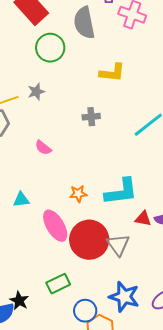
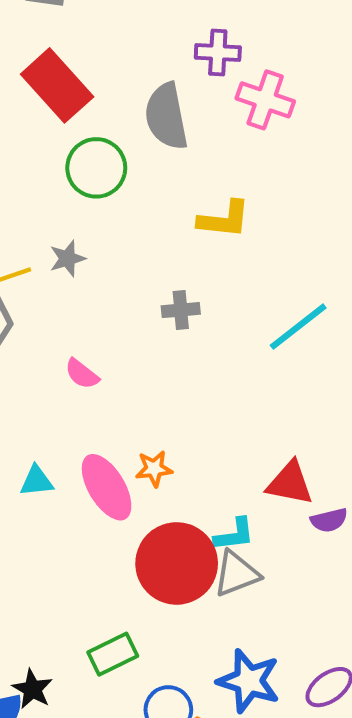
cyan L-shape: (121, 192) -> (234, 535), moved, size x0.6
red triangle: (143, 219) -> (290, 483), moved, size x1.4
pink ellipse: (55, 226) -> (107, 487), moved
gray triangle: (118, 245) -> (236, 574), turned 45

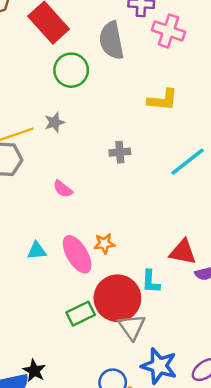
yellow L-shape: (224, 219) -> (163, 100), moved
cyan L-shape: (234, 535) -> (151, 282), turned 100
gray triangle: (236, 574) -> (132, 327), moved, turned -44
green rectangle: (113, 654) -> (81, 314), moved

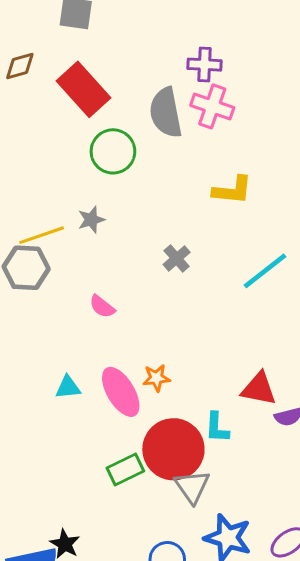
pink cross: (169, 31) -> (212, 106), moved
gray cross: (120, 152) -> (177, 258), turned -36

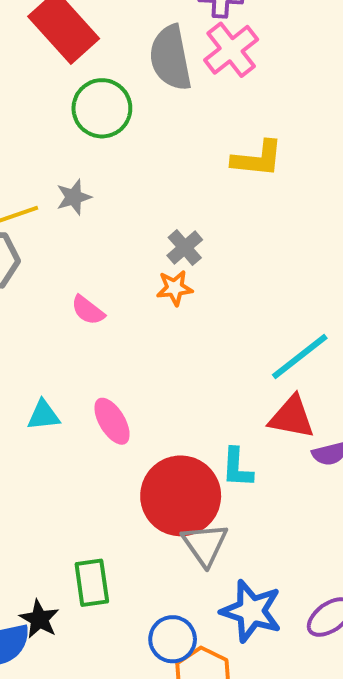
pink cross: (212, 106) -> (231, 50), turned 33
cyan line: (265, 271) -> (300, 357), moved
orange star: (156, 378) -> (175, 288), moved
pink ellipse: (121, 392) -> (112, 421), size x0.7
green rectangle: (125, 469) -> (92, 583), moved, turned -72

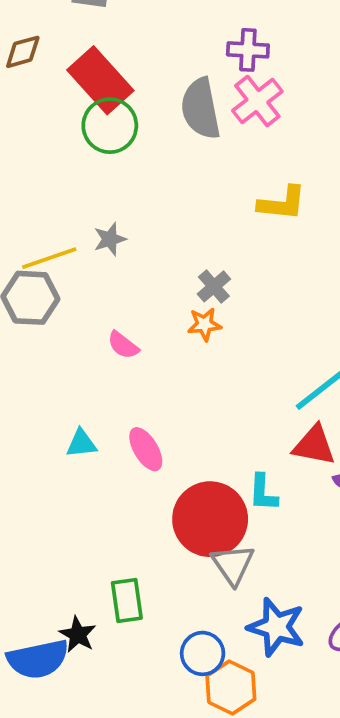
green circle: (102, 108) -> (110, 126), moved

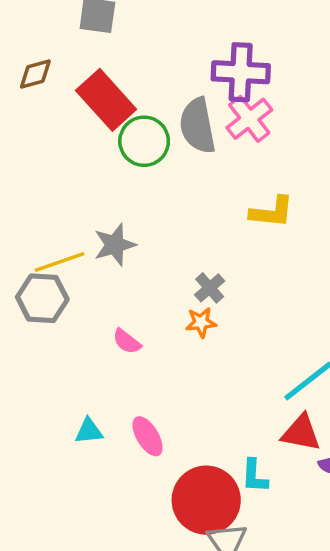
purple cross: (248, 50) -> (241, 72), size x1.5
green circle: (110, 126) -> (144, 141), moved
gray star: (110, 239) -> (115, 245), size x1.4

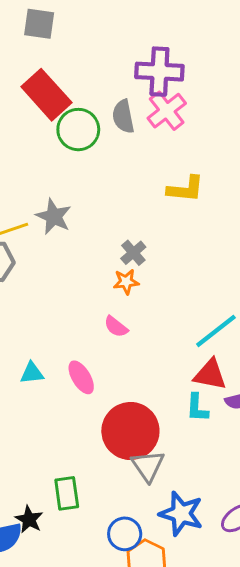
gray semicircle: (198, 126) -> (123, 116), size x0.7
gray star: (115, 245) -> (54, 216), turned -30
pink semicircle: (127, 341) -> (116, 327), moved
cyan L-shape: (254, 476) -> (197, 408), moved

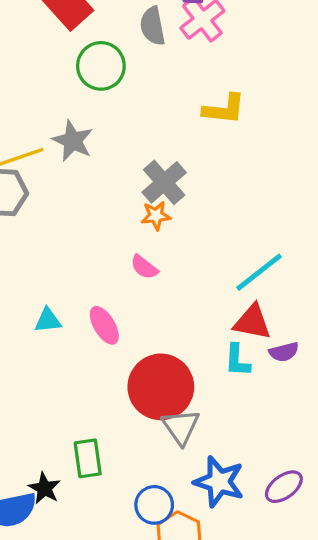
green circle: (78, 130) -> (101, 66), moved
gray cross: (133, 253) -> (164, 182), size x1.5

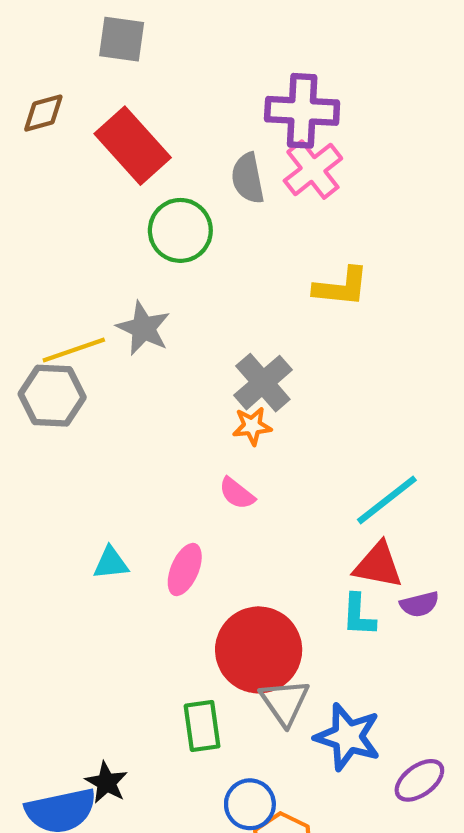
pink ellipse: (104, 325) -> (185, 570), turned 54
green rectangle: (88, 458) -> (202, 726), moved
blue star: (219, 482) -> (348, 737), moved

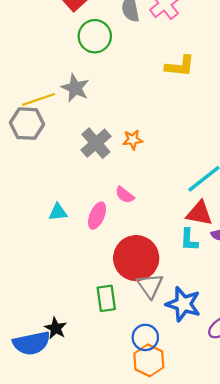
gray cross: (263, 383) -> (96, 143), moved
pink semicircle: (237, 493) -> (125, 195), moved
blue circle: (250, 804) -> (145, 337), moved

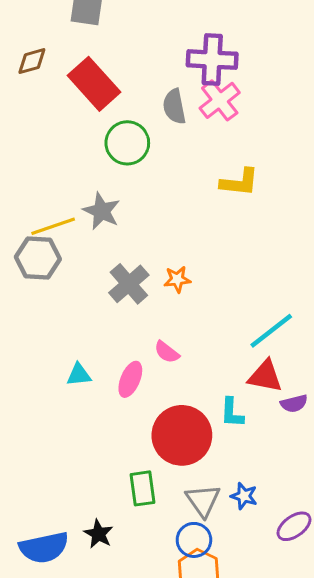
cyan L-shape: (189, 240) -> (232, 413), moved
gray triangle: (150, 286) -> (203, 501), moved
blue star: (183, 304) -> (244, 496), size x0.6
black star: (56, 328) -> (99, 534), moved

